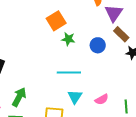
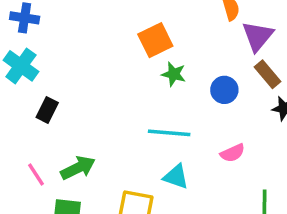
green arrow: (19, 97) -> (78, 168), turned 30
cyan triangle: (75, 97) -> (176, 177), turned -49
pink semicircle: (102, 99) -> (233, 153), moved

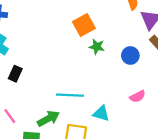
cyan line: (169, 133) -> (70, 95), moved
green arrow: (78, 168) -> (48, 119), moved

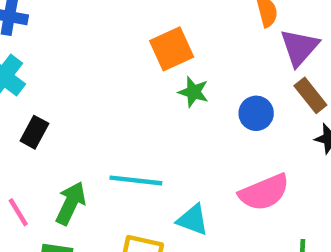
pink semicircle: (138, 96) -> (264, 192), size x1.6
green arrow: (48, 119) -> (71, 203), moved, turned -40

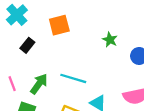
orange square: (172, 49) -> (59, 25), moved

